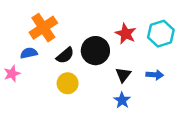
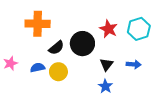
orange cross: (43, 28) -> (38, 24), turned 35
blue semicircle: (29, 53) -> (38, 68), moved

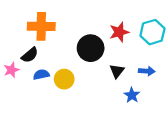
red star: (109, 29) -> (119, 32), turned 30
black semicircle: (56, 48) -> (30, 55), moved
blue star: (105, 86) -> (132, 95), moved

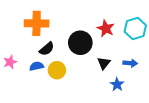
red star: (119, 32) -> (106, 28), turned -30
black semicircle: (30, 55) -> (47, 49), moved

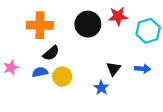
red star: (106, 28) -> (118, 16), moved, turned -30
black circle: (80, 43) -> (88, 24), moved
blue star: (117, 84) -> (101, 88), moved

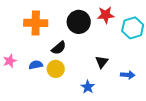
black semicircle: (51, 53) -> (59, 48), moved
blue arrow: (143, 69) -> (128, 75), moved
blue star: (101, 88) -> (88, 87), moved

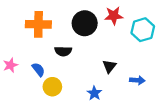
black semicircle: (59, 48) -> (63, 51), turned 42
blue semicircle: (36, 65) -> (38, 69), turned 64
yellow circle: (56, 69) -> (52, 87), moved

